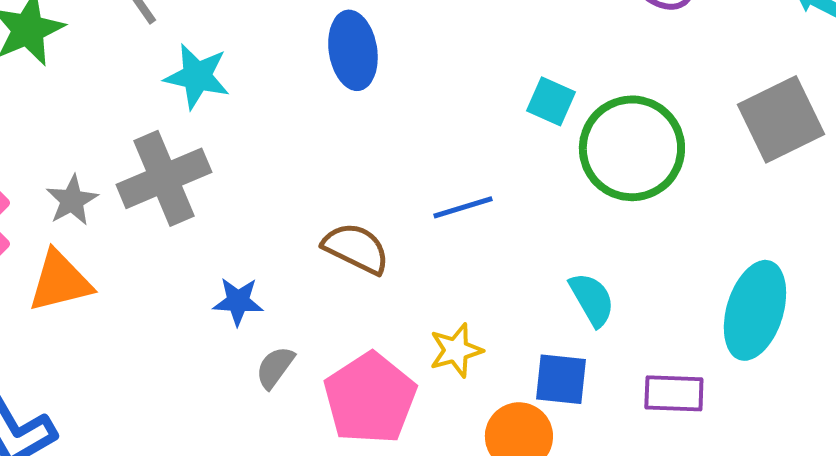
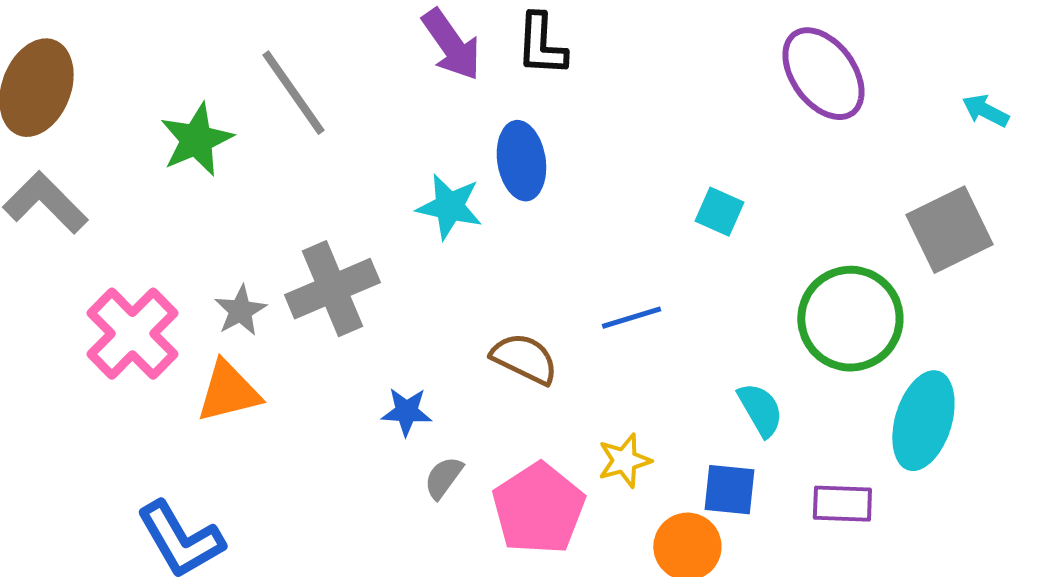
cyan star: (197, 76) -> (449, 207), moved
green circle: (632, 148) -> (850, 319), moved

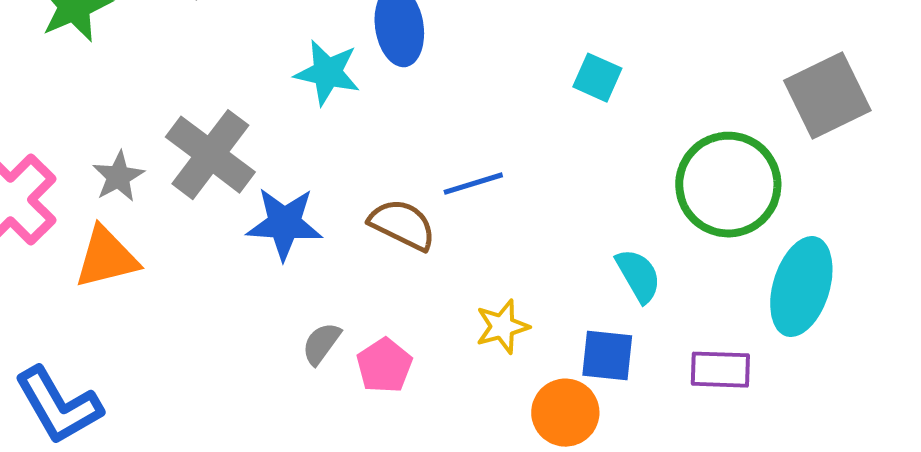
gray cross: (332, 289) -> (210, 155), turned -30
blue line: (631, 318) -> (473, 184), moved
blue star: (406, 412) -> (284, 224), moved, size x1.5
pink pentagon: (538, 509) -> (384, 366), moved, size x0.6

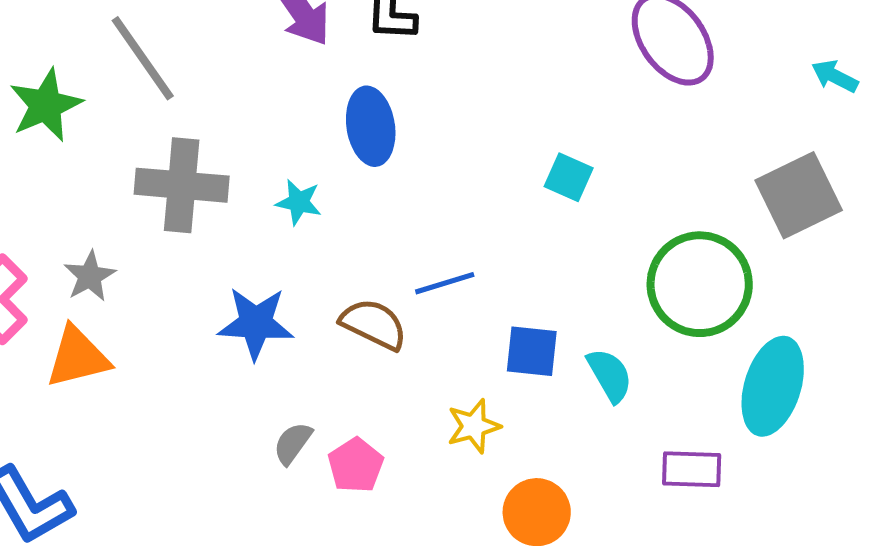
cyan star: (327, 73) -> (299, 202), moved, size x0.7
gray cross: (210, 155) -> (182, 185), moved, turned -32
blue square: (607, 356) -> (532, 351), moved

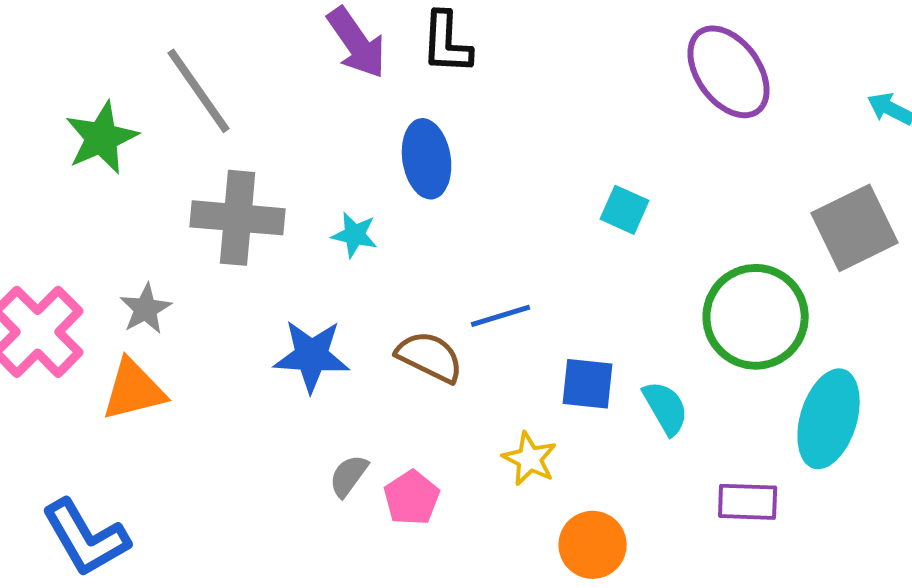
yellow star: (474, 426) -> (530, 459), turned -30

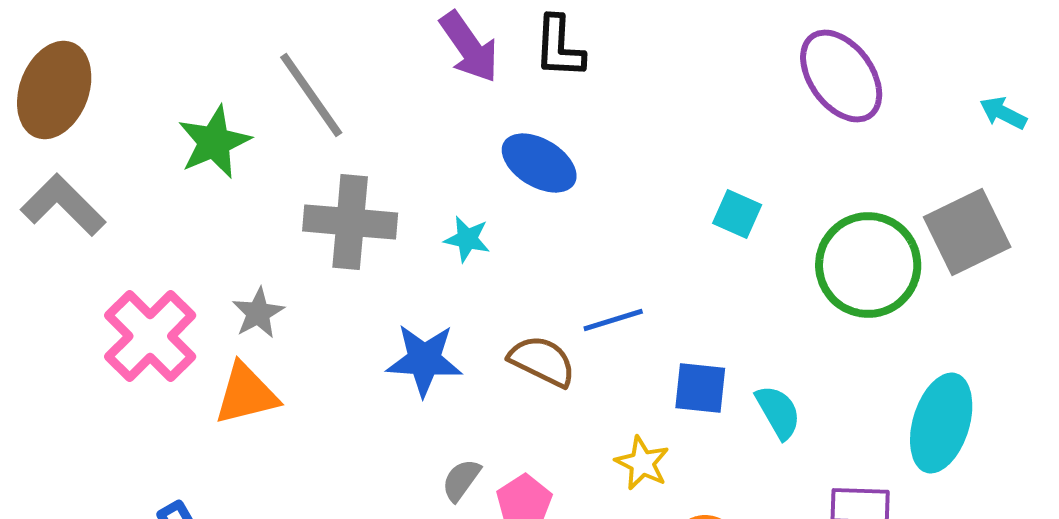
blue ellipse: (427, 159) -> (539, 163), turned -50
green circle: (756, 317) -> (868, 265), moved

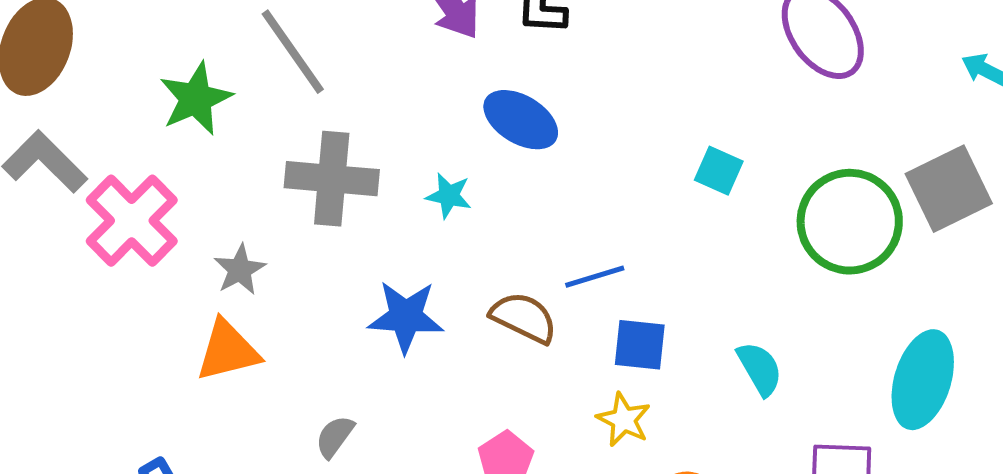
pink cross: (150, 336) -> (132, 221), moved
blue square: (700, 388) -> (640, 345), moved
gray semicircle: (461, 480) -> (335, 437), moved

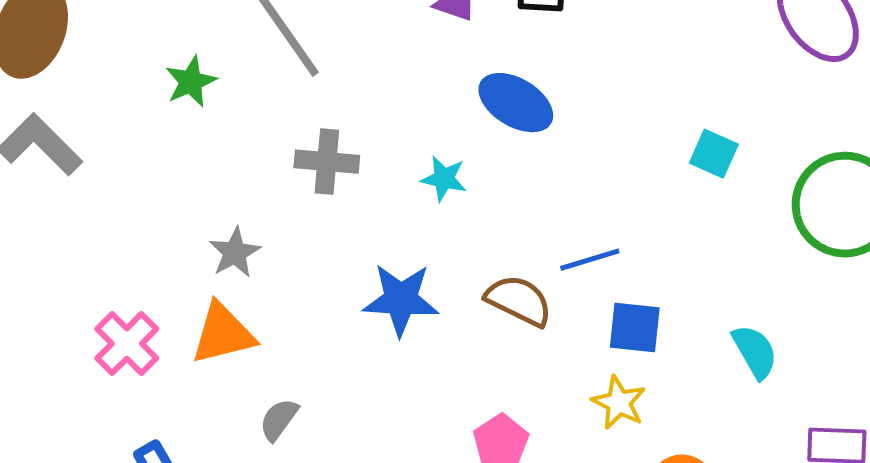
green star: (196, 99) -> (191, 82), size x0.7
gray cross: (332, 179) -> (327, 162), size x0.7
pink cross: (132, 221) -> (127, 344), moved, size x0.7
gray semicircle: (335, 437) -> (279, 420), moved

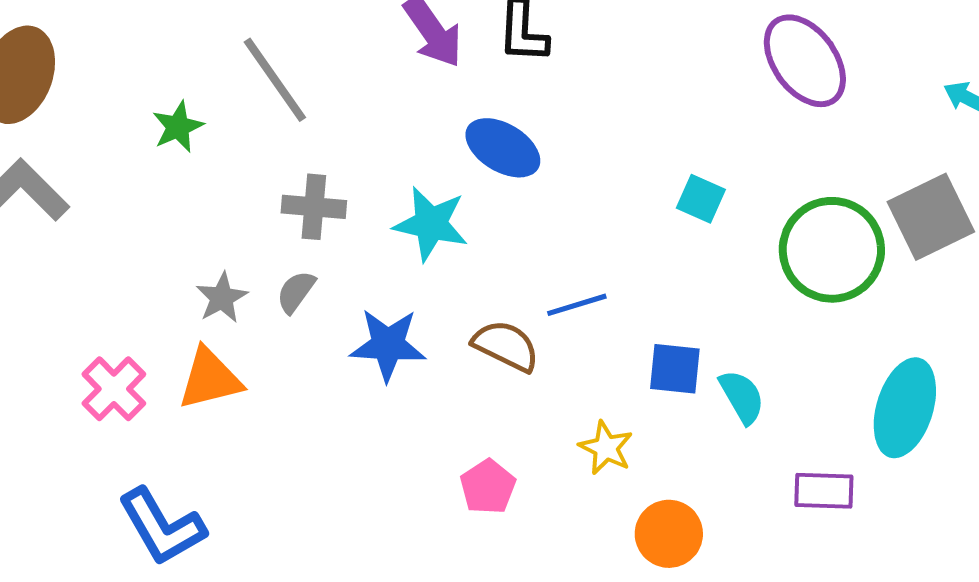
cyan star: (444, 179) -> (431, 224), size x1.6
blue square: (635, 328) -> (675, 369), moved
gray semicircle: (279, 420) -> (296, 292), moved

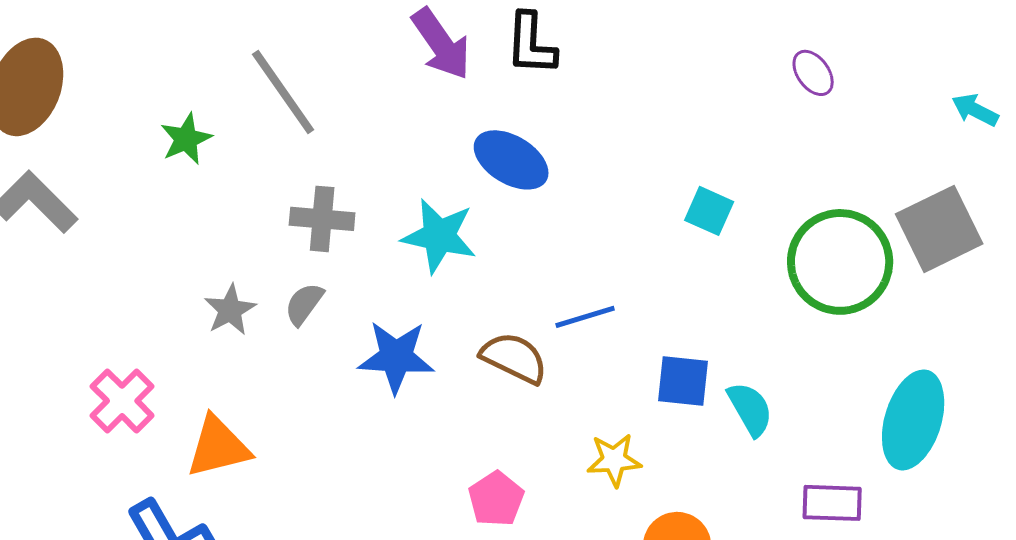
purple ellipse: (805, 61) -> (813, 73), size x0.5
orange triangle: (210, 379) -> (218, 447), moved
yellow star: (606, 448) -> (614, 460), turned -30

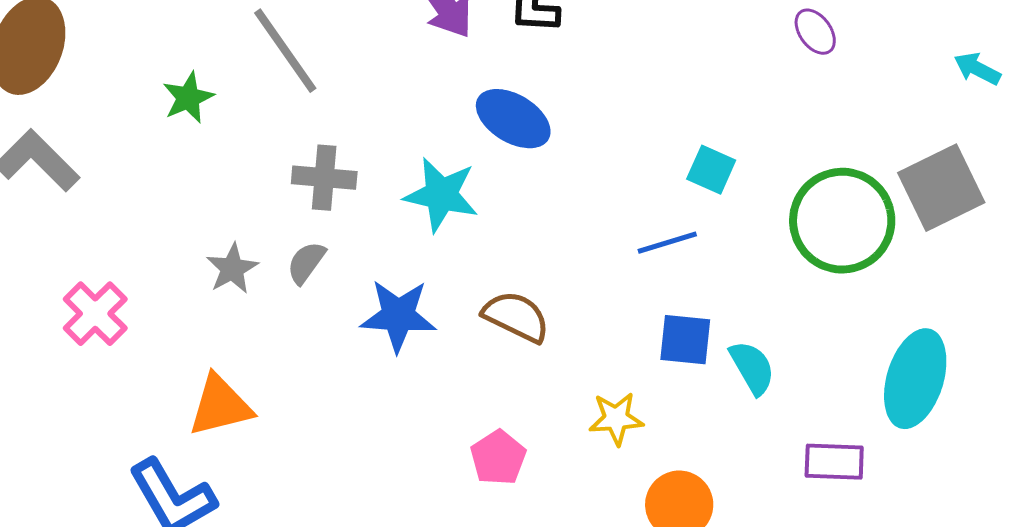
blue line: (585, 317) -> (667, 243), moved
pink cross: (122, 401) -> (95, 314), moved

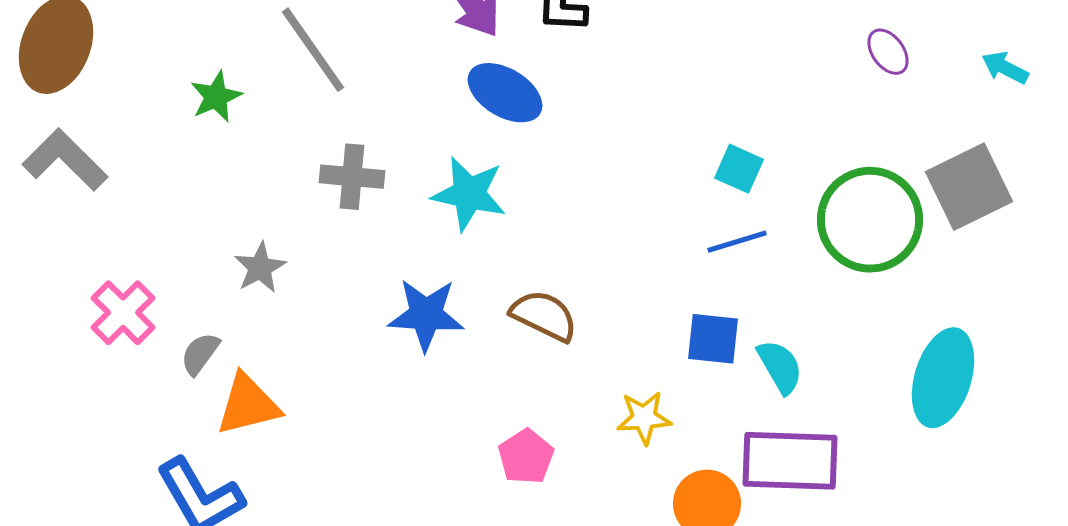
purple ellipse: (815, 32) -> (888, 52), moved
blue ellipse: (513, 119) -> (505, 93), moved
blue line: (667, 243) -> (737, 242), moved
gray semicircle: (306, 263) -> (200, 354), moved
purple rectangle: (834, 462) -> (790, 461), moved, size x1.6

